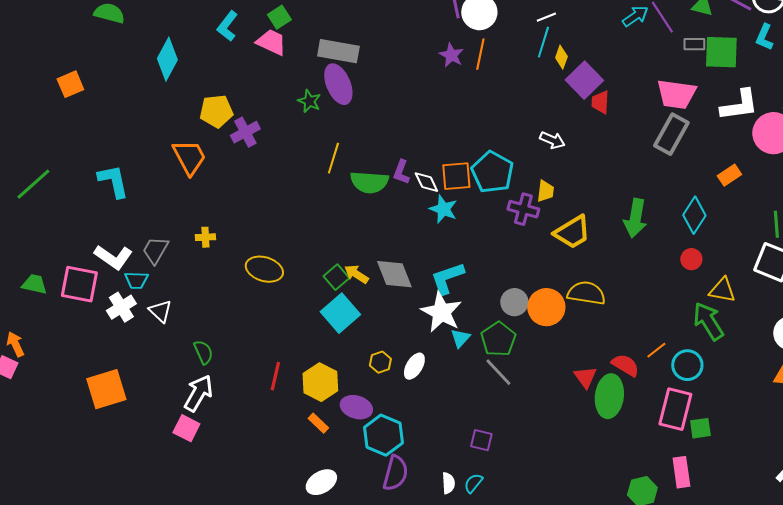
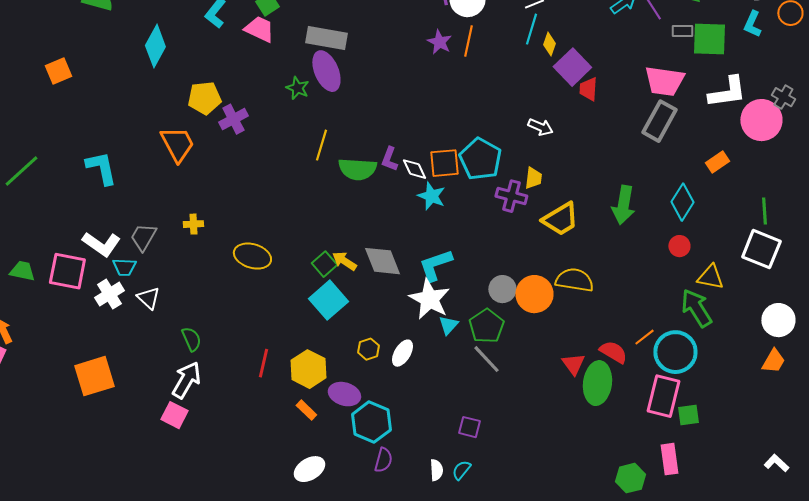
cyan circle: (687, 365) -> (675, 352), size x1.4
purple semicircle: (395, 473) -> (383, 460), size x0.7

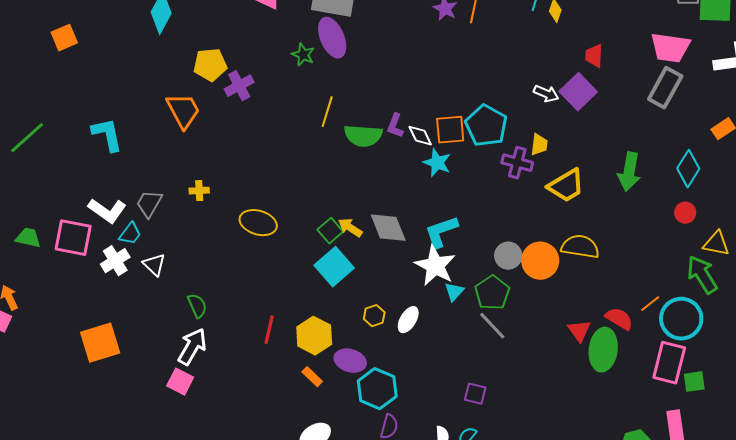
purple square: (572, 67) -> (578, 92), moved
cyan trapezoid: (124, 267) -> (130, 234), turned -55

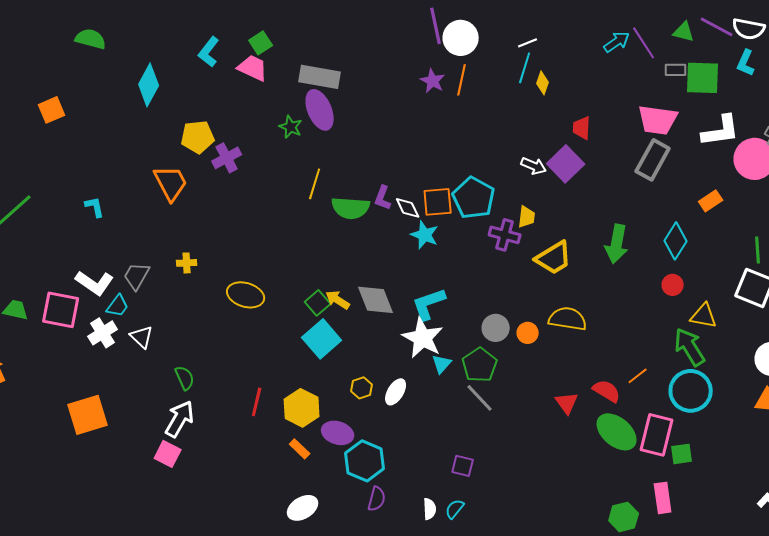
cyan L-shape: (107, 135) -> (95, 207), size x0.6
orange circle: (540, 261) -> (528, 333), size x0.6
cyan circle: (681, 319) -> (691, 391), moved
green ellipse: (603, 350) -> (617, 432), moved, turned -57

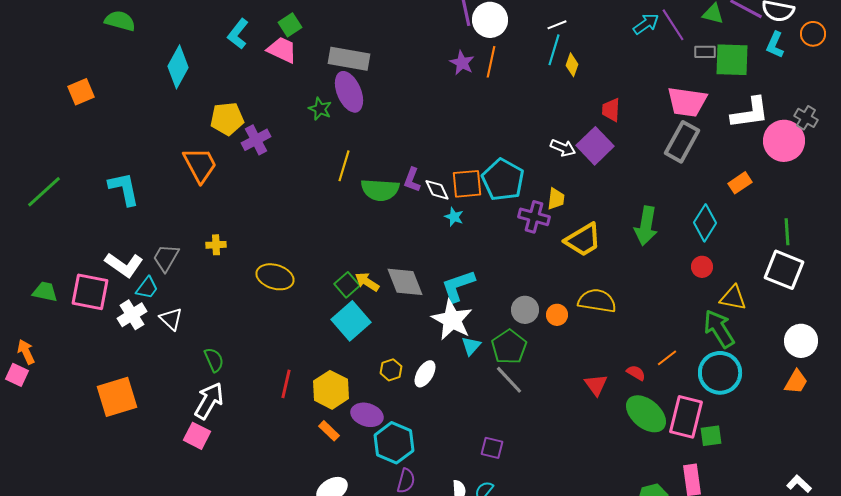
cyan L-shape: (95, 207) -> (124, 189), size x1.6
cyan star: (425, 235) -> (454, 217), size x0.7
red semicircle: (607, 391) -> (636, 373), size x0.7

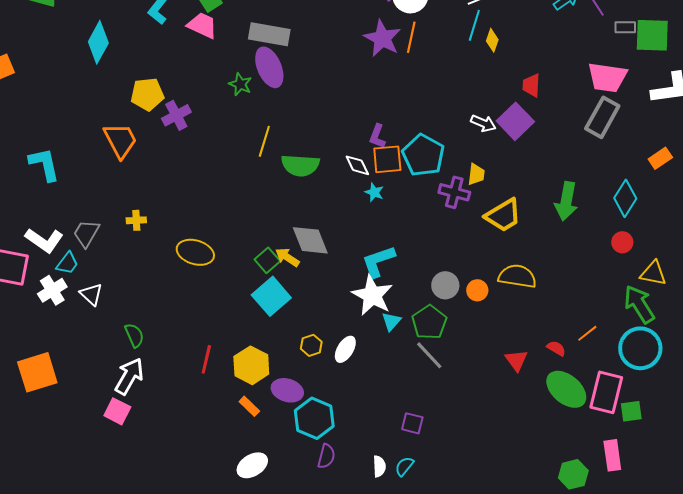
purple star: (462, 63) -> (382, 38), size x1.5
purple L-shape: (412, 180) -> (377, 136), moved
gray diamond: (405, 282) -> (310, 240), moved

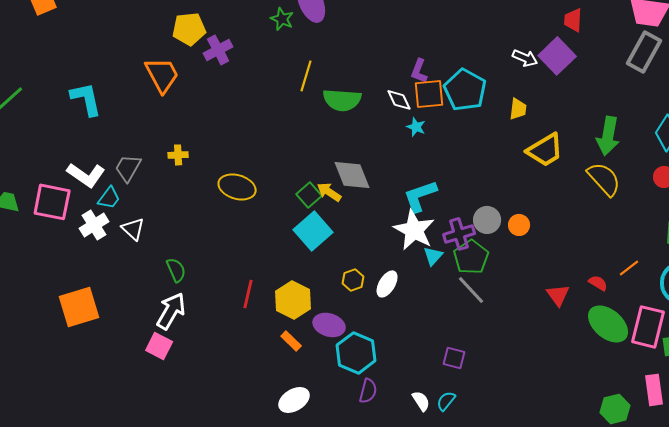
purple cross: (454, 192) -> (459, 234), moved, turned -32
yellow semicircle: (517, 276) -> (604, 179), moved, turned 39
white semicircle: (379, 466) -> (421, 401), turned -30

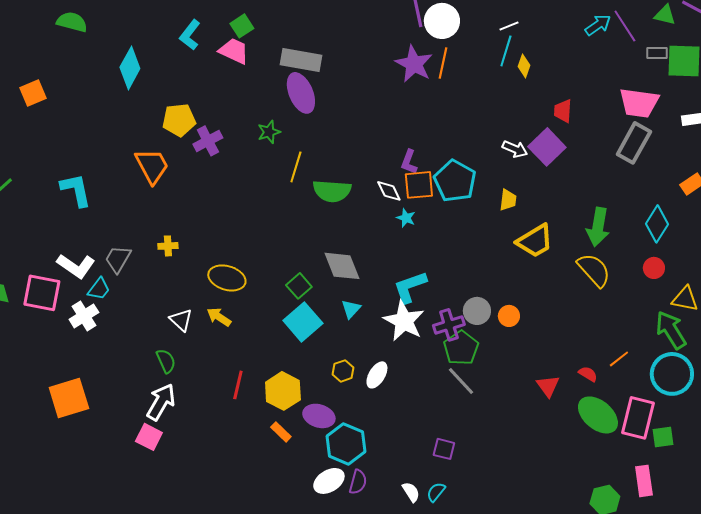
green star: (282, 19) -> (269, 132), moved, turned 30
yellow arrow: (329, 192) -> (219, 317), moved
white triangle: (133, 229) -> (181, 320), moved
cyan triangle: (433, 256) -> (351, 309), moved
white ellipse: (294, 400) -> (329, 481), moved

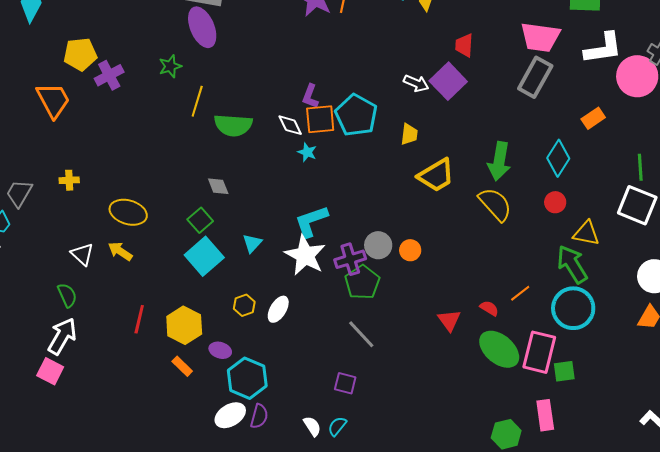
gray diamond: (342, 266) -> (218, 186), moved, size x0.6
gray line: (461, 381) -> (361, 334), moved
purple ellipse: (319, 416) -> (220, 350), size x0.7

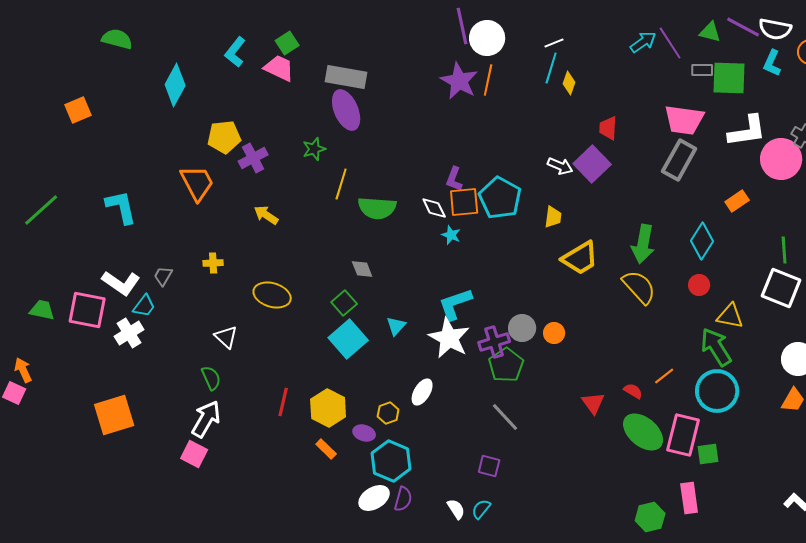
gray trapezoid: (19, 193) -> (163, 276), size x0.7
yellow arrow: (120, 251) -> (266, 215), moved
yellow hexagon: (244, 305) -> (388, 413), moved

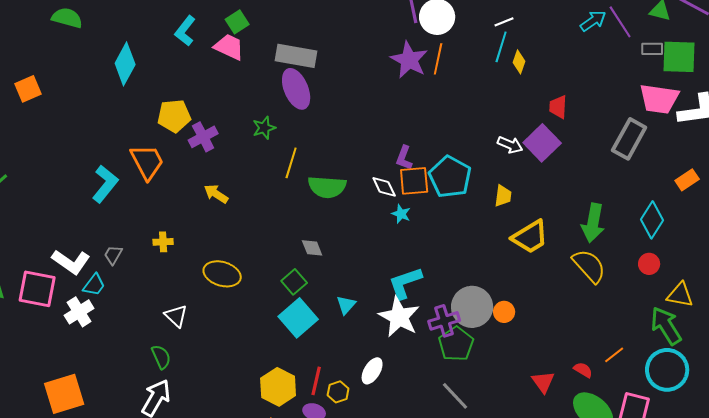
pink trapezoid: (684, 120) -> (659, 99), moved
cyan L-shape: (121, 207) -> (105, 184), moved, turned 51
gray circle: (522, 328) -> (472, 307), size x1.5
red line: (283, 402) -> (316, 381), moved

